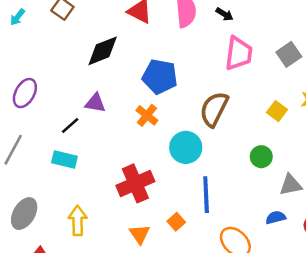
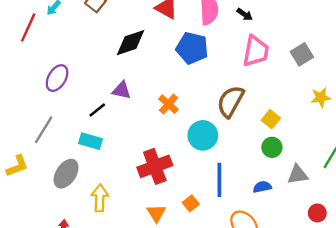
blue pentagon: (160, 77) -> (192, 48), moved
yellow square: (277, 111) -> (271, 119), moved
gray ellipse: (24, 214) -> (66, 174), moved
blue semicircle: (276, 218) -> (262, 187), moved

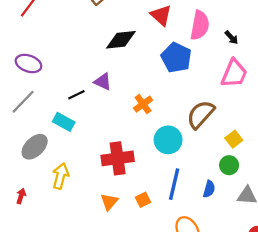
purple ellipse: (57, 78) -> (28, 63), moved, turned 65
blue semicircle: (262, 187) -> (209, 189), moved, turned 105

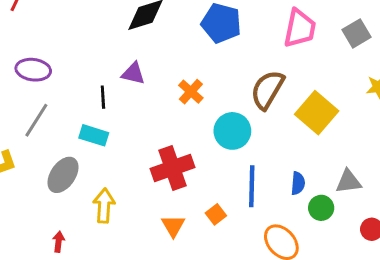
black line: (76, 95) -> (103, 97), turned -56
yellow square: (234, 139) -> (317, 113), size x1.8
green circle: (229, 165) -> (321, 208), moved

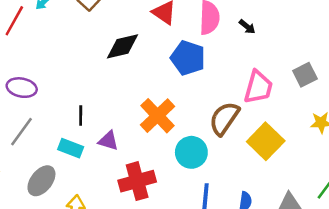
pink trapezoid: (300, 28) -> (258, 87), moved
purple triangle: (133, 74) -> (108, 141), moved
orange cross: (191, 92) -> (158, 116), size x1.6

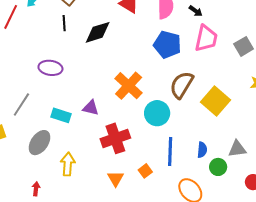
blue pentagon: (188, 58) -> (167, 45), moved
pink trapezoid: (258, 87) -> (206, 38), moved
purple ellipse: (22, 88) -> (50, 68), moved
black line: (81, 115) -> (64, 23), moved

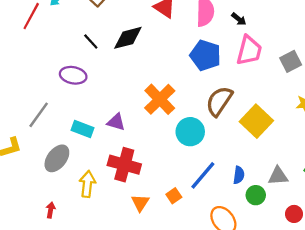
black line: (64, 23) -> (91, 41), moved, turned -42
red cross: (115, 138) -> (124, 165), moved, turned 32
blue line: (170, 152) -> (203, 175), turned 36

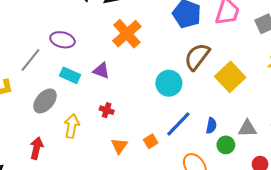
purple ellipse: (73, 75) -> (62, 40), moved
orange cross: (160, 99) -> (127, 34), moved
red cross: (124, 165) -> (107, 110), size x0.5
red arrow: (51, 210) -> (37, 148), size x1.5

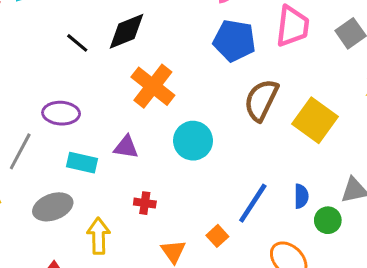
cyan circle: (169, 83) -> (193, 141), moved
gray ellipse: (45, 101) -> (53, 207), turned 40

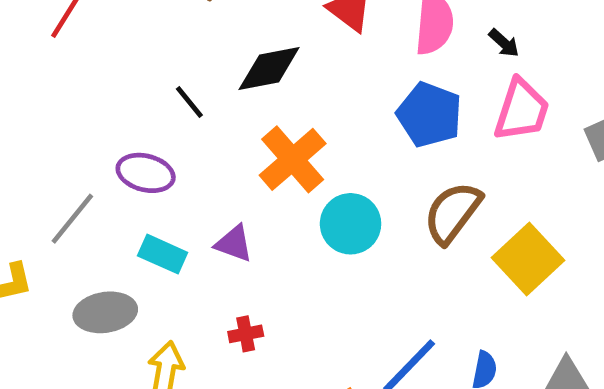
black line: (77, 43) -> (189, 102), moved
cyan circle: (193, 141) -> (351, 224), moved
red cross: (145, 203) -> (246, 334), turned -30

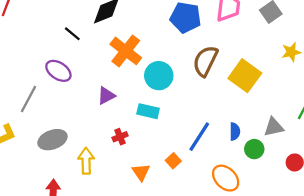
purple ellipse: (146, 173) -> (58, 71), turned 30
purple triangle: (234, 244) -> (106, 96), turned -36
cyan rectangle: (163, 254) -> (148, 111), moved

